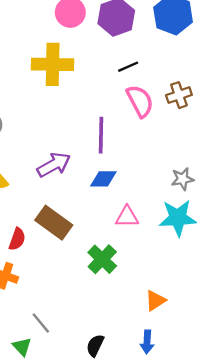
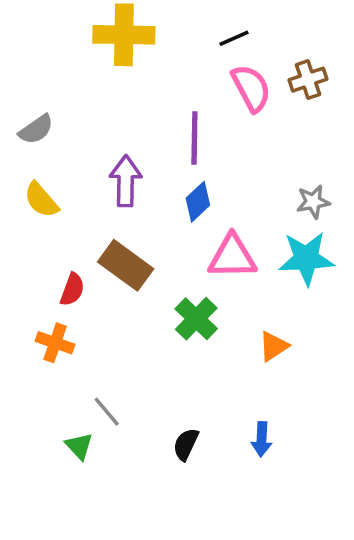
purple arrow: (54, 165) -> (126, 181), turned -60
blue diamond: (103, 179) -> (198, 202), turned -44
pink triangle: (127, 217) -> (232, 257), size x1.4
orange triangle: (155, 301) -> (274, 346), moved

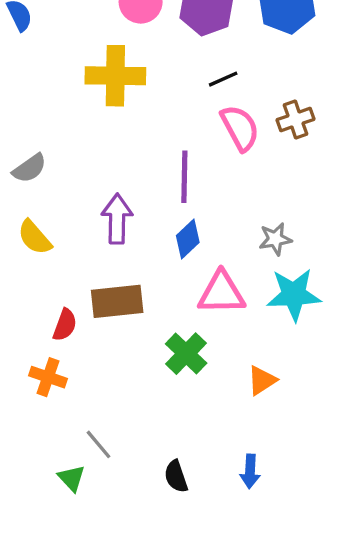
gray star: (313, 202) -> (275, 239), moved
brown rectangle: (126, 265) -> (117, 301), turned -42
black semicircle: (186, 444) -> (176, 476), turned -44

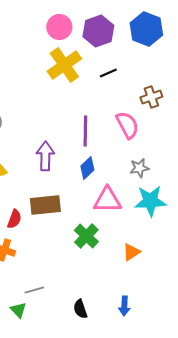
yellow cross: (115, 76) -> (64, 65), moved, turned -36
pink semicircle: (240, 128) -> (127, 125), moved
gray line: (99, 444) -> (34, 290), turned -66

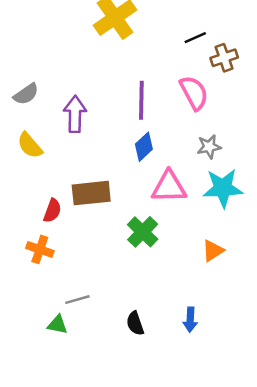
black line: (108, 73) -> (195, 38), moved
purple arrow: (45, 156) -> (75, 114), moved
orange triangle: (131, 252) -> (213, 251), moved
green triangle: (18, 310) -> (57, 325), turned -36

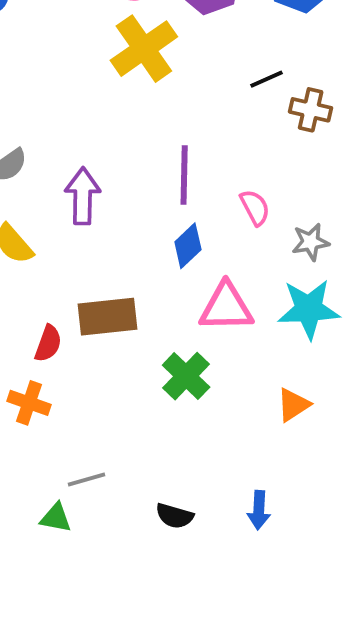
brown cross: (224, 58) -> (311, 110), turned 32
pink semicircle: (194, 93) -> (255, 208), moved, size x0.7
gray star: (209, 147) -> (311, 242), moved
black semicircle: (135, 323) -> (175, 516), turned -55

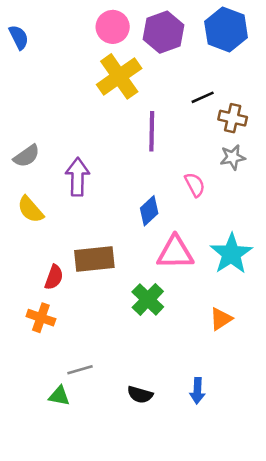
purple line: (184, 175) -> (152, 131), moved
gray star: (311, 242) -> (233, 157), moved
cyan star: (309, 309) -> (231, 254), turned -30

